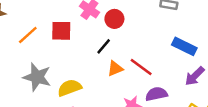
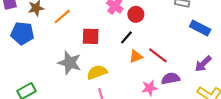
red square: (61, 31) -> (91, 36), moved
orange line: (28, 35) -> (62, 16), moved
blue rectangle: (184, 46) -> (200, 28), moved

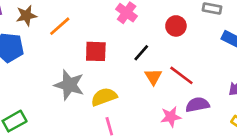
red circle: (136, 14) -> (176, 26), moved
orange triangle: (136, 56) -> (153, 77), turned -40

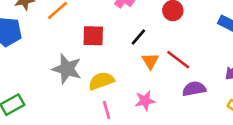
pink star: (171, 117) -> (145, 101), moved

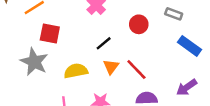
red square: (93, 36) -> (50, 33), moved
yellow semicircle: (101, 81) -> (76, 71), moved

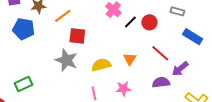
black line: (104, 43) -> (130, 22), moved
red line: (136, 70) -> (160, 53), moved
purple arrow: (187, 87) -> (180, 69), moved

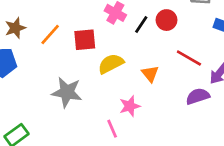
red square: (77, 36) -> (85, 40), moved
yellow semicircle: (101, 65) -> (111, 64), moved
pink star: (123, 89) -> (130, 106), moved

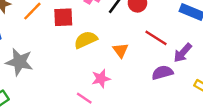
gray star: (67, 92) -> (19, 62), moved
pink line: (112, 129) -> (84, 98), turned -35

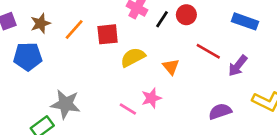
gray star: (19, 62) -> (66, 104), moved
purple semicircle: (162, 73) -> (220, 111), moved
pink line: (84, 98) -> (128, 109), moved

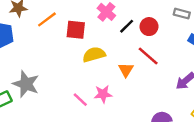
red line: (208, 51) -> (148, 56), moved

